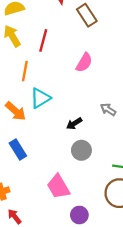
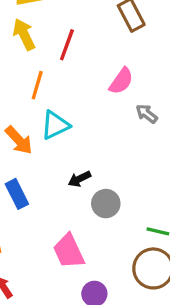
gray arrow: (108, 110) -> (147, 114), moved
black arrow: (74, 123) -> (79, 179), moved

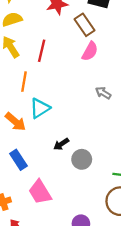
pink semicircle: (121, 81) -> (90, 51), moved
pink trapezoid: (69, 251) -> (40, 192), moved

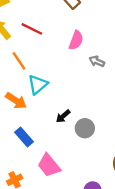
red line: (42, 51) -> (32, 29), turned -70
pink semicircle: (90, 51) -> (76, 40), moved
orange line: (24, 82) -> (19, 61), turned -36

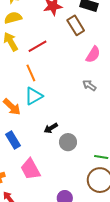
red line: (32, 29) -> (37, 46), turned -66
pink semicircle: (76, 40) -> (93, 54), moved
orange line: (19, 61) -> (31, 73), moved

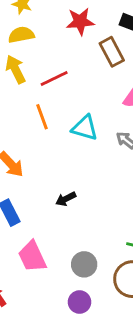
cyan triangle: (34, 96) -> (85, 128), moved, turned 42
gray circle: (68, 142) -> (84, 264), moved

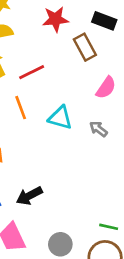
black arrow: (66, 199) -> (29, 196), moved, size x1.4

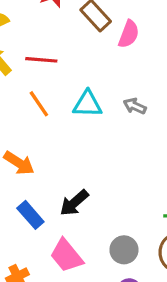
red line: (32, 72) -> (41, 60), turned 45
pink semicircle: (106, 88) -> (129, 34), moved

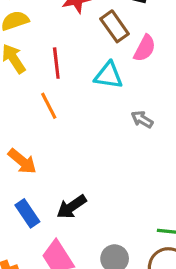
red line: (41, 60) -> (56, 63), turned 72
cyan triangle: (87, 104) -> (109, 75), moved

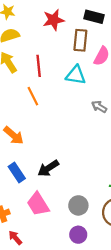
brown rectangle: (115, 26) -> (80, 40), turned 40

